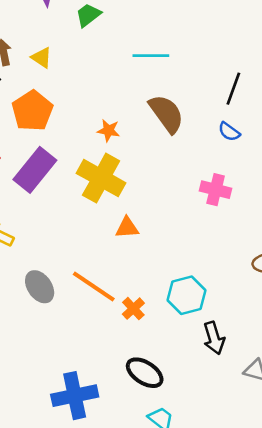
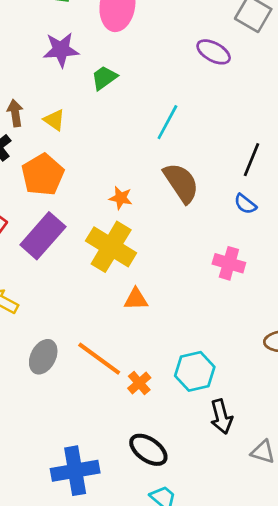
cyan line: (151, 56) -> (167, 122), turned -64
gray ellipse: (40, 287) -> (43, 357), turned 60

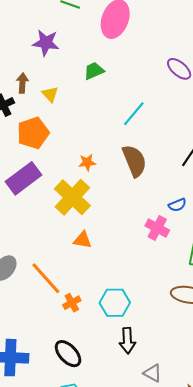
purple star: (61, 50) -> (46, 43), moved
orange star: (121, 198) -> (87, 162), turned -30
blue semicircle: (245, 204) -> (177, 205), moved, turned -72

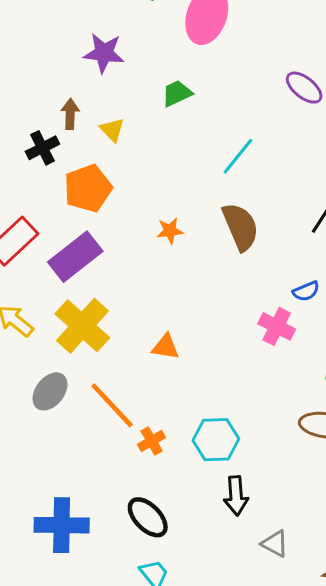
yellow cross: (72, 197) -> (82, 326), moved

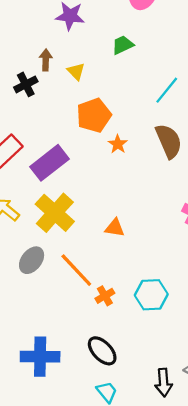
orange pentagon: (88, 188) -> (94, 115), moved
orange star: (170, 231) -> (118, 144), turned -30
black arrow: (236, 496) -> (164, 383), moved

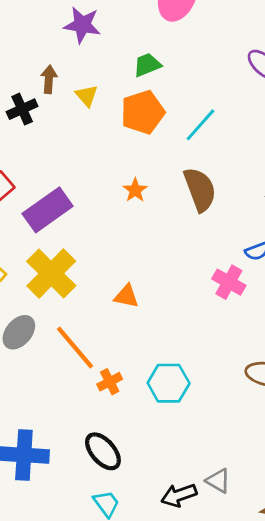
orange pentagon: (94, 115) -> (143, 112), moved
black arrow: (164, 383) -> (179, 495), turned 72

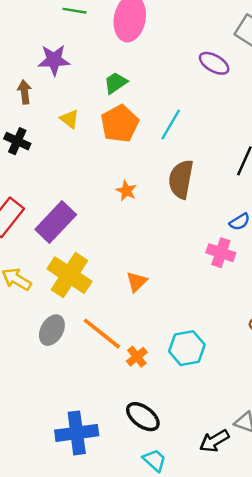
brown arrow: (49, 79) -> (25, 92), moved
black cross: (22, 109) -> (17, 141), turned -30
brown semicircle: (200, 189) -> (181, 179), turned -138
orange triangle: (126, 296) -> (137, 282), turned -45

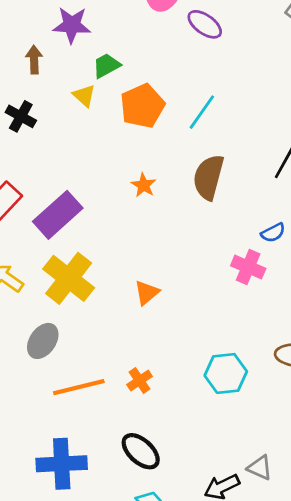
purple ellipse: (214, 63) -> (205, 24), moved
green trapezoid: (116, 83) -> (106, 65), moved
orange line: (102, 334) -> (79, 387), moved, turned -57
cyan hexagon: (187, 348) -> (226, 373), moved

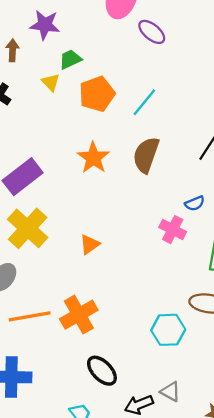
orange star: (144, 185) -> (93, 158), size x1.6
cyan hexagon: (226, 373) -> (168, 330), moved
orange cross: (140, 380) -> (79, 315), size x1.8
black ellipse: (141, 451) -> (102, 371), moved

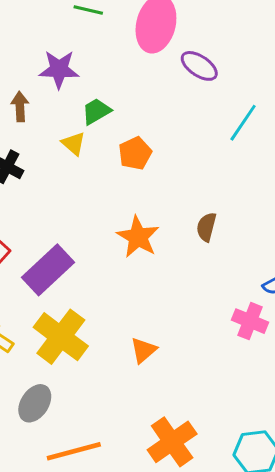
orange pentagon: (97, 94) -> (135, 153), size x0.7
cyan line: (144, 102) -> (243, 123), moved
brown semicircle: (146, 155) -> (206, 227), size x0.6
orange cross: (79, 315) -> (172, 442), moved

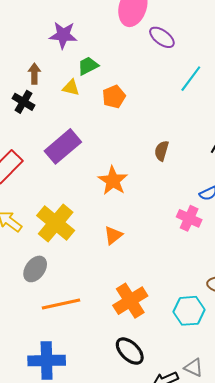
brown arrow: (20, 107) -> (34, 74), moved
yellow triangle: (74, 144) -> (71, 88), turned -30
orange star: (138, 237) -> (113, 181), moved
purple rectangle: (48, 270) -> (63, 146), moved

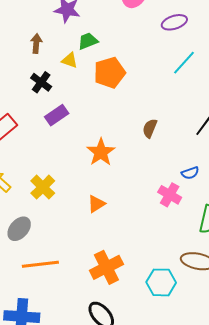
purple ellipse: (162, 37) -> (174, 22), moved, turned -60
orange pentagon: (114, 97) -> (110, 73), size x1.4
black cross: (24, 102) -> (41, 82), moved
purple rectangle: (63, 146) -> (57, 115), size x0.7
yellow cross: (56, 223) -> (43, 187), size x0.7

